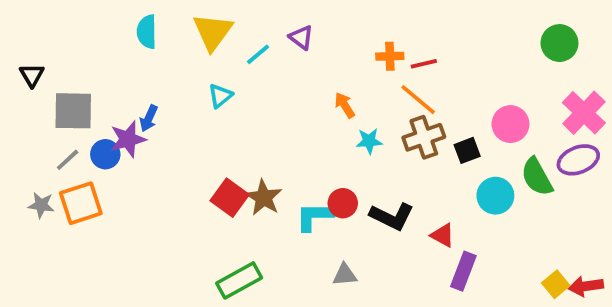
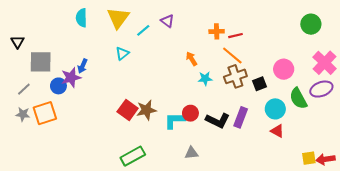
gray line: (68, 160) -> (24, 89), moved
brown star: (264, 198) -> (146, 110), turned 30
red triangle: (443, 235) -> (277, 131), moved
purple rectangle: (463, 271) -> (241, 117), moved
yellow square: (556, 284) -> (309, 158), turned 32

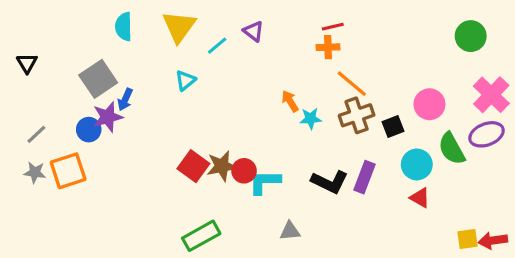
red line: (235, 36) -> (333, 27), moved
orange arrow: (191, 59) -> (290, 101), moved
gray square: (41, 62) -> (98, 79), moved, turned -35
red circle: (190, 113) -> (244, 171), moved

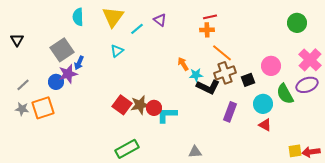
black L-shape: (330, 182) -> (208, 87), moved
gray triangle: (290, 231) -> (195, 152), moved

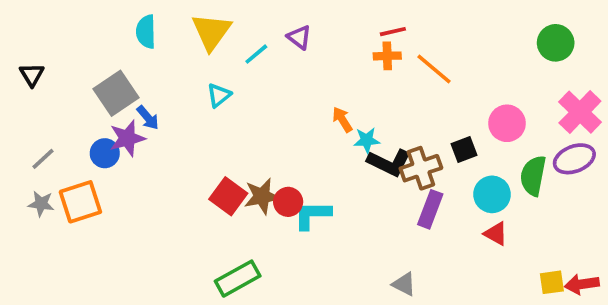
orange line: (222, 53) -> (434, 69), moved
blue arrow: (79, 63) -> (148, 118), turned -64
brown cross: (225, 73) -> (421, 168), moved
green semicircle: (285, 94) -> (533, 176), turned 40
gray triangle: (195, 152) -> (404, 284), moved, turned 32

